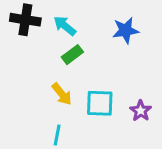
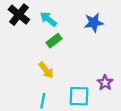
black cross: (25, 20) -> (19, 15), turned 30
cyan square: (100, 103) -> (79, 96), moved

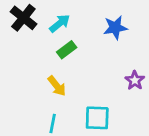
cyan arrow: (48, 19) -> (60, 23), turned 102
purple star: (105, 83) -> (135, 80), moved

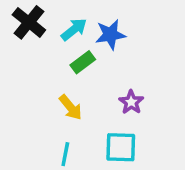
blue star: (115, 28) -> (110, 35), moved
purple star: (135, 80) -> (131, 102), moved

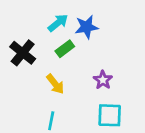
black cross: (29, 22) -> (23, 53), moved
cyan square: (121, 147) -> (110, 115), moved

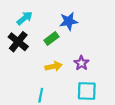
cyan arrow: (58, 23) -> (25, 18), moved
yellow arrow: (55, 84) -> (54, 66), moved, turned -63

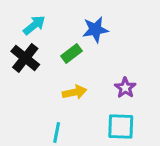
purple star: (81, 63) -> (125, 88), moved

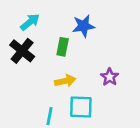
green rectangle: (72, 53) -> (63, 47), turned -42
cyan square: (121, 127) -> (81, 107), moved

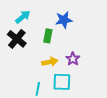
purple star: (110, 77) -> (73, 59), moved

